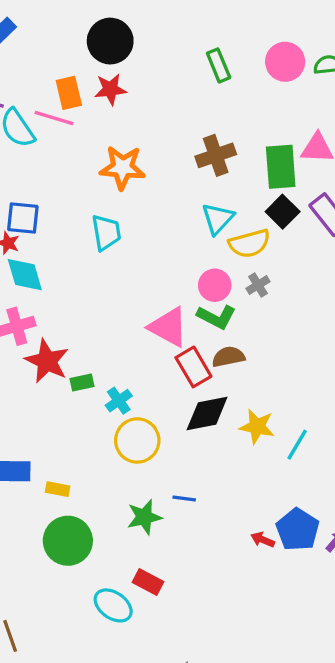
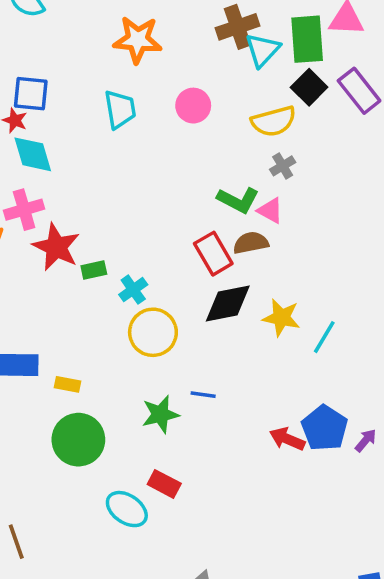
cyan triangle: (218, 219) -> (263, 50), moved
pink circle: (215, 285) -> (193, 106), moved
pink triangle: (168, 327) -> (270, 211), moved, size x0.6
red arrow: (263, 540) -> (287, 439), size x1.4

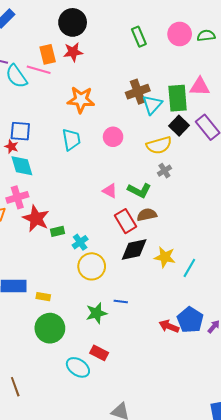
pink triangle: (270, 211) -> (110, 191), moved

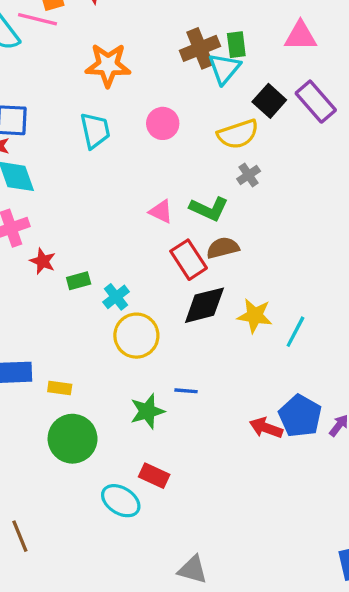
green rectangle: (178, 98) -> (236, 45), moved, size x0.6
red star: (36, 218) -> (43, 261), size x0.6

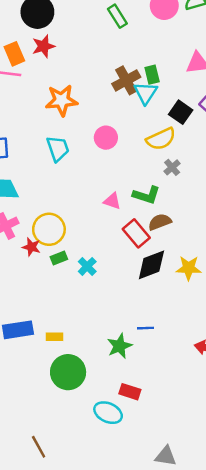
yellow circle: (136, 336) -> (49, 229), moved

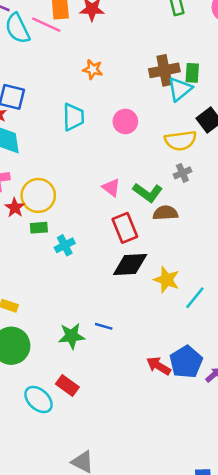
orange star: (62, 100) -> (93, 70), size x0.6
brown semicircle: (160, 222) -> (165, 213), moved

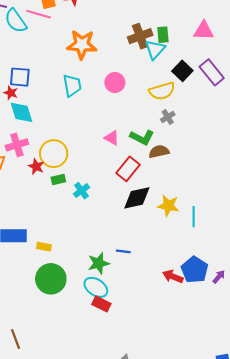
orange star: (93, 70) -> (82, 45), size x1.8
red rectangle: (125, 228) -> (128, 169), turned 70
cyan line: (195, 298) -> (194, 217), turned -30
cyan ellipse: (38, 399) -> (96, 287), moved

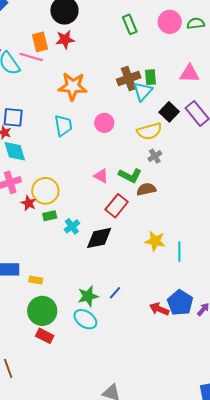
black diamond: (137, 198) -> (99, 238), moved
blue line: (123, 251) -> (115, 293), moved, turned -56
red rectangle: (101, 304) -> (45, 336), moved

